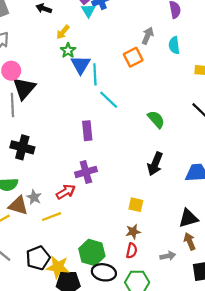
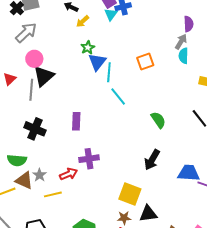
yellow arrow: (63, 32) -> (83, 21), moved
gray arrow: (148, 36) -> (181, 42), moved
purple rectangle: (87, 131) -> (76, 121), moved
yellow square: (136, 205) -> (130, 194), size x1.6
black triangle: (188, 218) -> (148, 214), moved

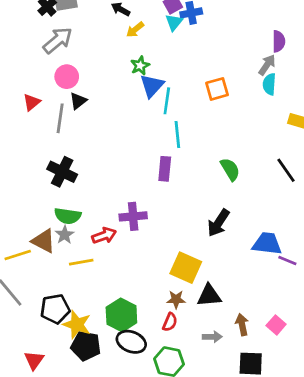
black triangle: (44, 76) -> (78, 101), size x0.6
cyan line: (118, 97) -> (177, 134), turned 30
purple rectangle: (76, 121) -> (165, 169), moved
green semicircle: (17, 160) -> (68, 216), moved

